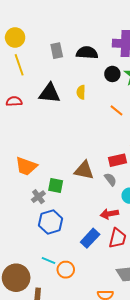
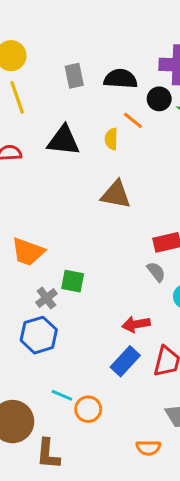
black circle: (112, 74) -> (159, 99), moved
orange line: (116, 110) -> (133, 120), moved
brown triangle: (84, 170) -> (116, 195), moved
red arrow: (109, 214) -> (136, 324), moved
blue hexagon: (51, 222) -> (39, 335), moved

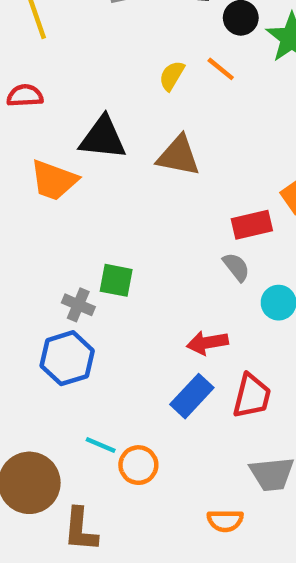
orange line: (133, 120) -> (221, 69), moved
yellow semicircle: (111, 139) -> (172, 76), turned 30
black triangle: (63, 141) -> (103, 138), moved
orange trapezoid: (28, 252) -> (54, 180), moved
gray cross: (46, 298) -> (78, 305), turned -30

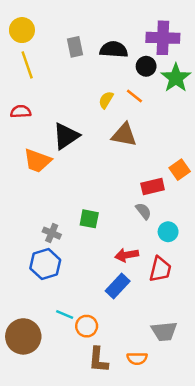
black triangle: (103, 138) -> (66, 136), turned -40
brown triangle: (178, 156) -> (124, 135), moved
green square: (116, 280) -> (89, 219), moved
red trapezoid: (252, 396) -> (160, 269), moved
brown L-shape: (81, 530) -> (98, 360), moved

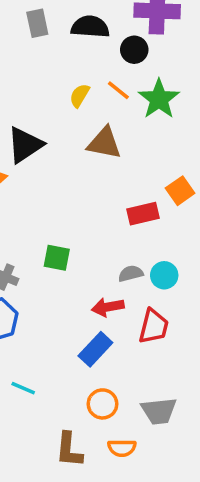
green star: (176, 78) -> (159, 99), moved
gray semicircle: (143, 211) -> (131, 274), moved, turned -66
orange circle: (87, 326) -> (103, 404), moved

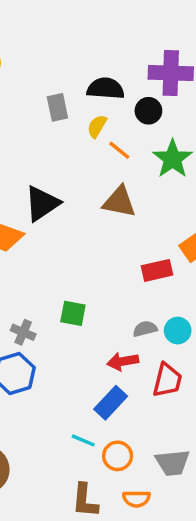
gray rectangle: (37, 23) -> (57, 107), moved
orange line: (118, 90) -> (119, 150), moved
yellow semicircle: (80, 96) -> (97, 126), moved
cyan line: (23, 388) -> (83, 440), moved

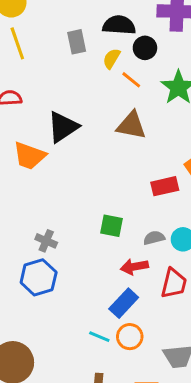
black circle: (148, 111) -> (145, 48), moved
green square: (73, 313) -> (112, 226), moved
orange circle: (118, 456) -> (130, 337), moved

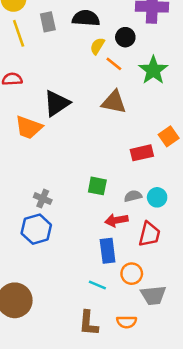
black semicircle: (119, 25) -> (86, 18), moved
gray rectangle: (77, 42) -> (48, 22), moved
blue rectangle: (124, 303) -> (108, 251), turned -50
cyan line: (99, 337) -> (97, 285), moved
orange circle: (130, 337) -> (132, 274), moved

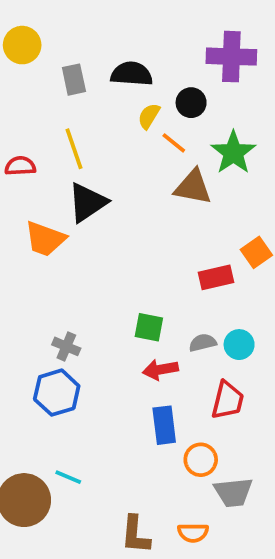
yellow line: (19, 33) -> (74, 149), moved
brown triangle: (114, 102) -> (193, 187), moved
red arrow: (116, 220) -> (160, 370), moved
cyan line: (97, 285) -> (68, 477), moved

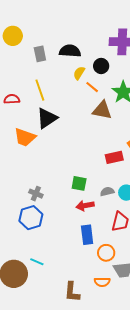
orange semicircle: (193, 533) -> (102, 282), moved

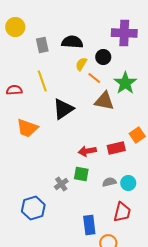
black triangle: (47, 118) -> (63, 109), moved
gray cross: (36, 194) -> (61, 184), moved, turned 32
red arrow: (85, 206) -> (87, 151), moved

